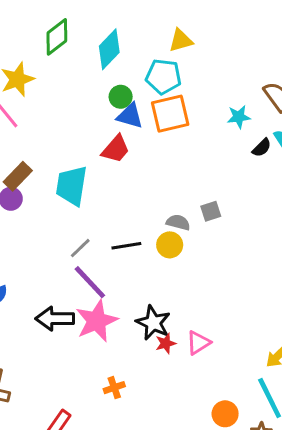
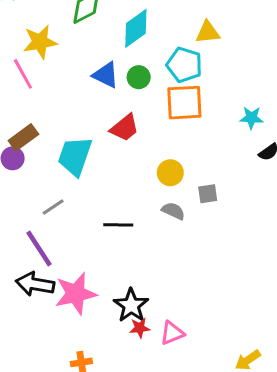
blue triangle: (130, 116) -> (106, 75), moved
gray square: (211, 211) -> (208, 194), moved
yellow circle: (170, 245) -> (170, 173), moved
gray line: (80, 248) -> (53, 207), moved
purple line: (90, 282) -> (39, 249), moved

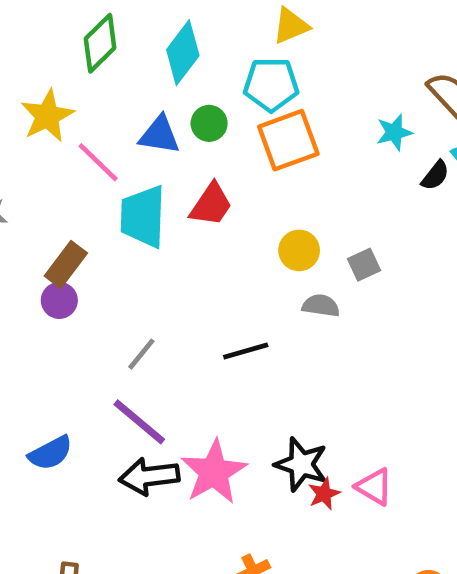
pink line: (23, 74) -> (98, 162), moved
cyan trapezoid: (75, 156) -> (143, 216), moved
pink triangle: (172, 333) -> (374, 487), turned -50

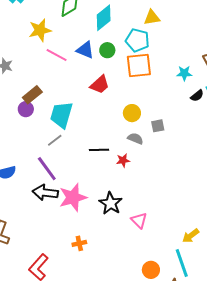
pink line: (98, 162) -> (57, 55), turned -30
cyan trapezoid: (143, 216) -> (61, 115), moved
red star: (324, 494) -> (123, 160), moved

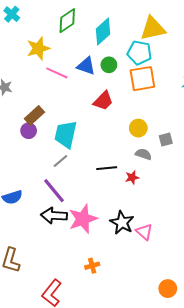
yellow triangle: (152, 18) -> (153, 28), size x1.5
pink triangle: (139, 220) -> (144, 232), moved

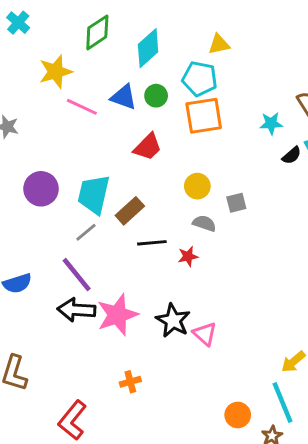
yellow triangle: (153, 28) -> (219, 44), size x0.6
brown rectangle: (34, 115) -> (130, 211), moved
purple circle: (29, 131) -> (41, 189), size x1.5

